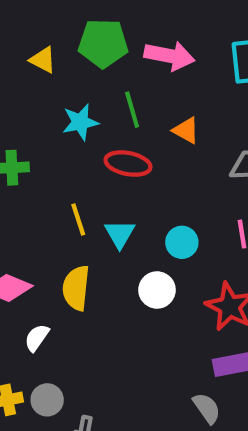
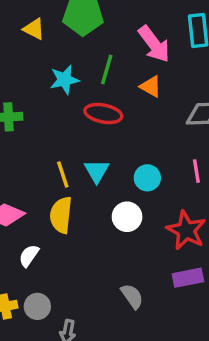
pink arrow: (169, 56) -> (154, 44), moved, turned 42
green line: (132, 110) -> (107, 70), turned 32
yellow line: (78, 220) -> (63, 174), moved
gray semicircle: (207, 408) -> (132, 296), moved

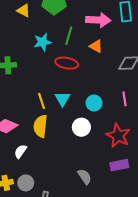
pink arrow: (154, 44) -> (98, 20), turned -50

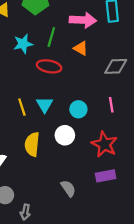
yellow semicircle: (40, 126) -> (32, 144), moved

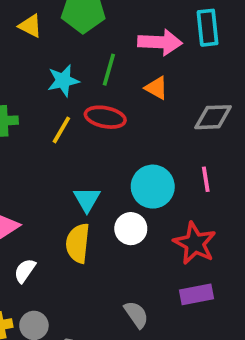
cyan triangle: (45, 105) -> (87, 199), moved
yellow line: (22, 107) -> (61, 130), moved, turned 48
cyan circle: (78, 109) -> (153, 187), size x1.5

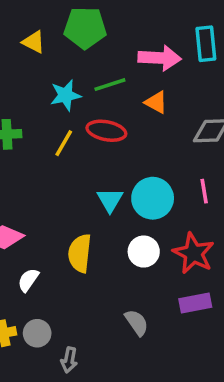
green line: (109, 70) -> (110, 85), turned 56
cyan triangle: (87, 199) -> (110, 200), moved
white circle: (131, 229) -> (144, 252), moved

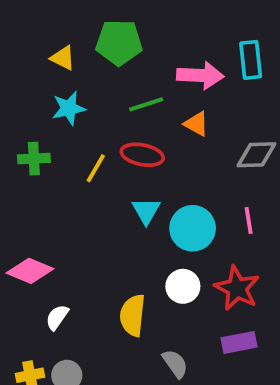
cyan star: (66, 95) -> (69, 108), moved
cyan triangle: (110, 200) -> (146, 211), moved
yellow semicircle: (80, 253) -> (133, 315), moved

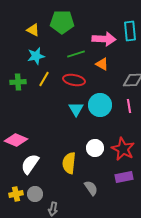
yellow line: (96, 168) -> (44, 79), moved
pink line: (249, 221) -> (129, 106), moved
cyan circle: (193, 228) -> (100, 105), moved
white semicircle: (57, 317) -> (30, 164), size x1.5

